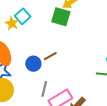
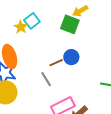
blue circle: (33, 64) -> (71, 57), moved
gray line: (44, 89) -> (46, 79), moved, turned -49

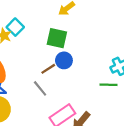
green square: (70, 24) -> (57, 38), moved

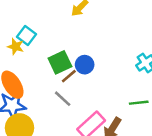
green square: (57, 38) -> (60, 62), moved, turned -30
green line: (109, 85) -> (139, 103), moved

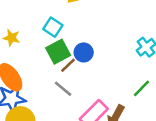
cyan square: (27, 36) -> (53, 27), moved
green line: (139, 103) -> (141, 88), turned -36

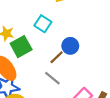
green square: (58, 52) -> (21, 47), moved

